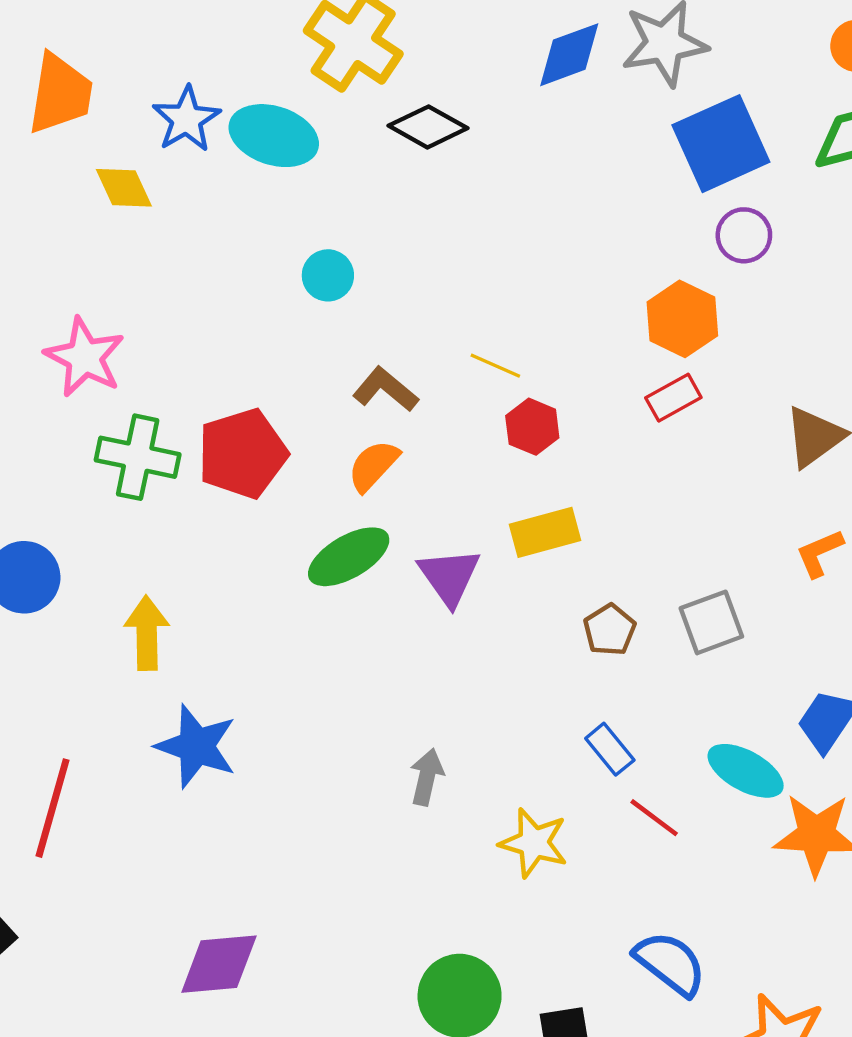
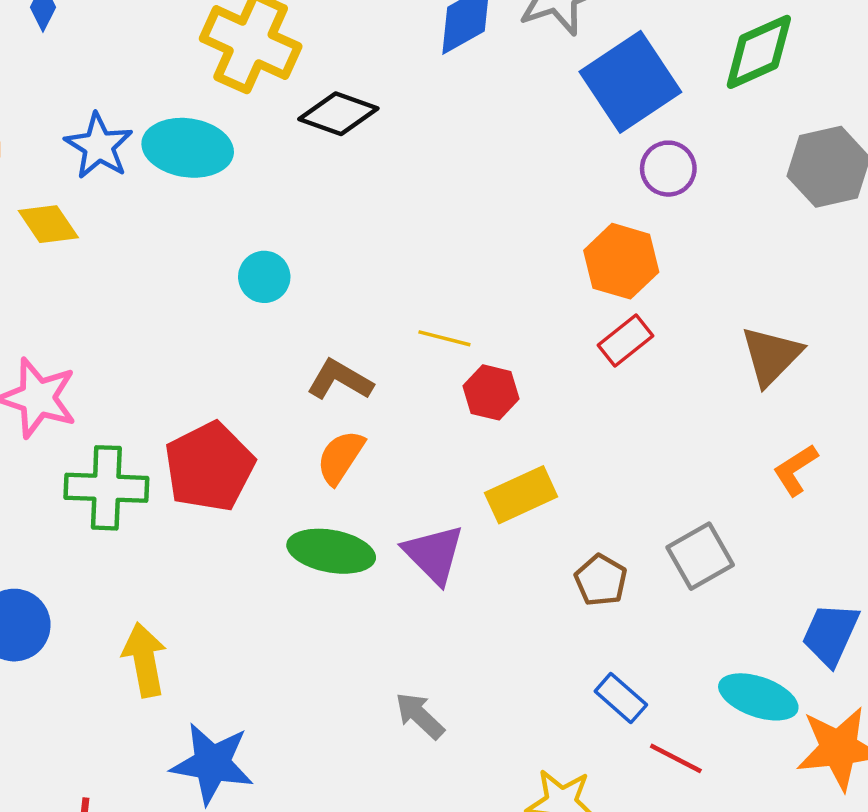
green ellipse: (349, 557) -> (331, 551), turned 50
gray arrow: (427, 777) -> (420, 716), moved, turned -50

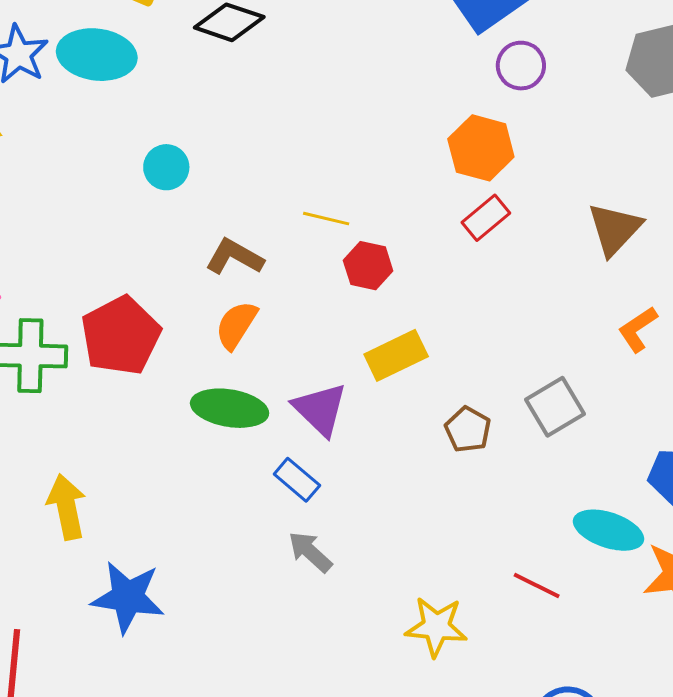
blue rectangle: (621, 698) -> (297, 480), moved

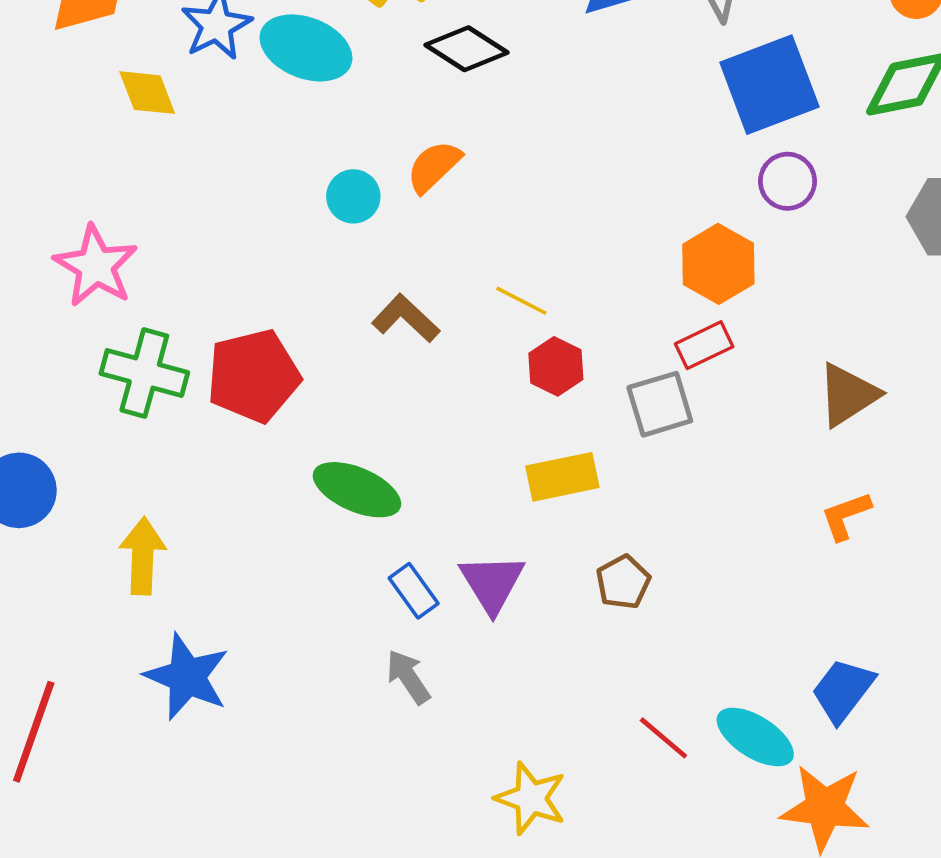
orange semicircle: (236, 325) -> (434, 167), moved
gray square: (555, 407) -> (660, 404), moved
purple triangle: (320, 409) -> (492, 583), moved
red line: (537, 586) -> (663, 738), moved

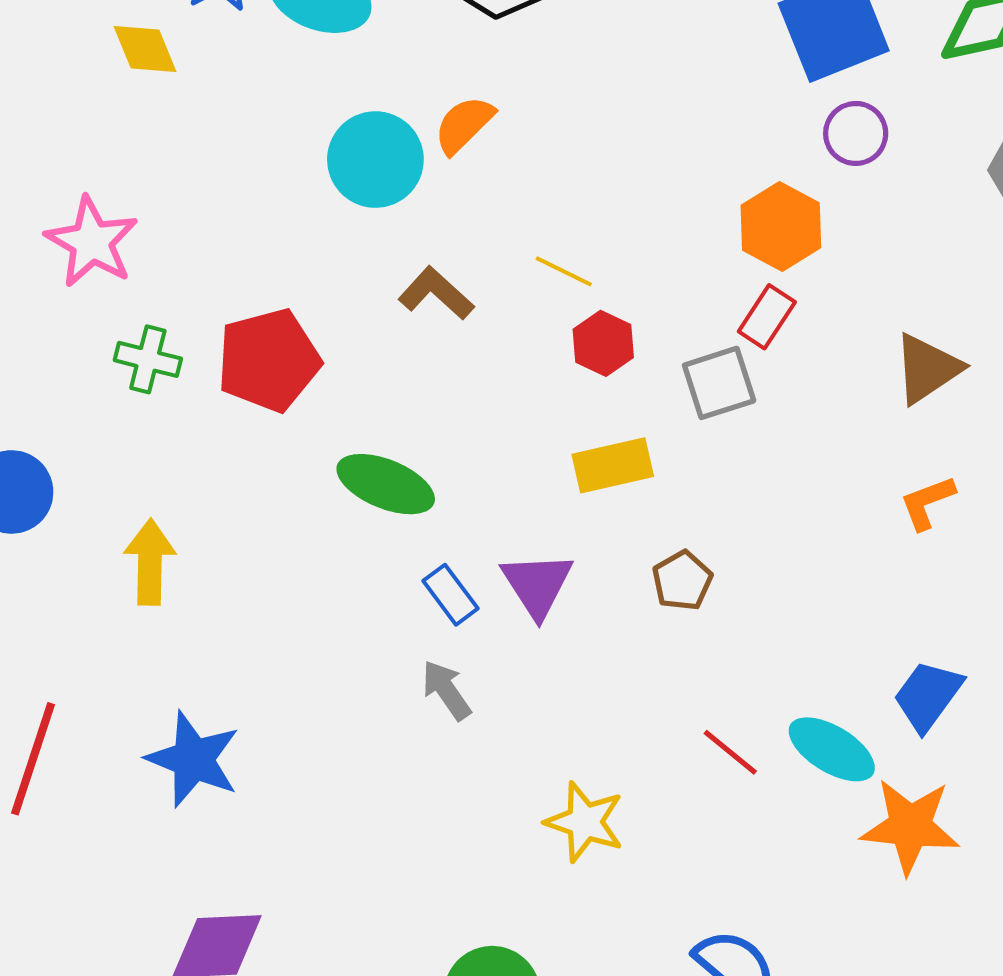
cyan circle: (353, 196) -> (375, 160), size x1.6
red rectangle: (704, 345) -> (767, 317), turned -30
green cross: (144, 373) -> (148, 359), size x0.7
blue star: (187, 677) -> (193, 759), moved

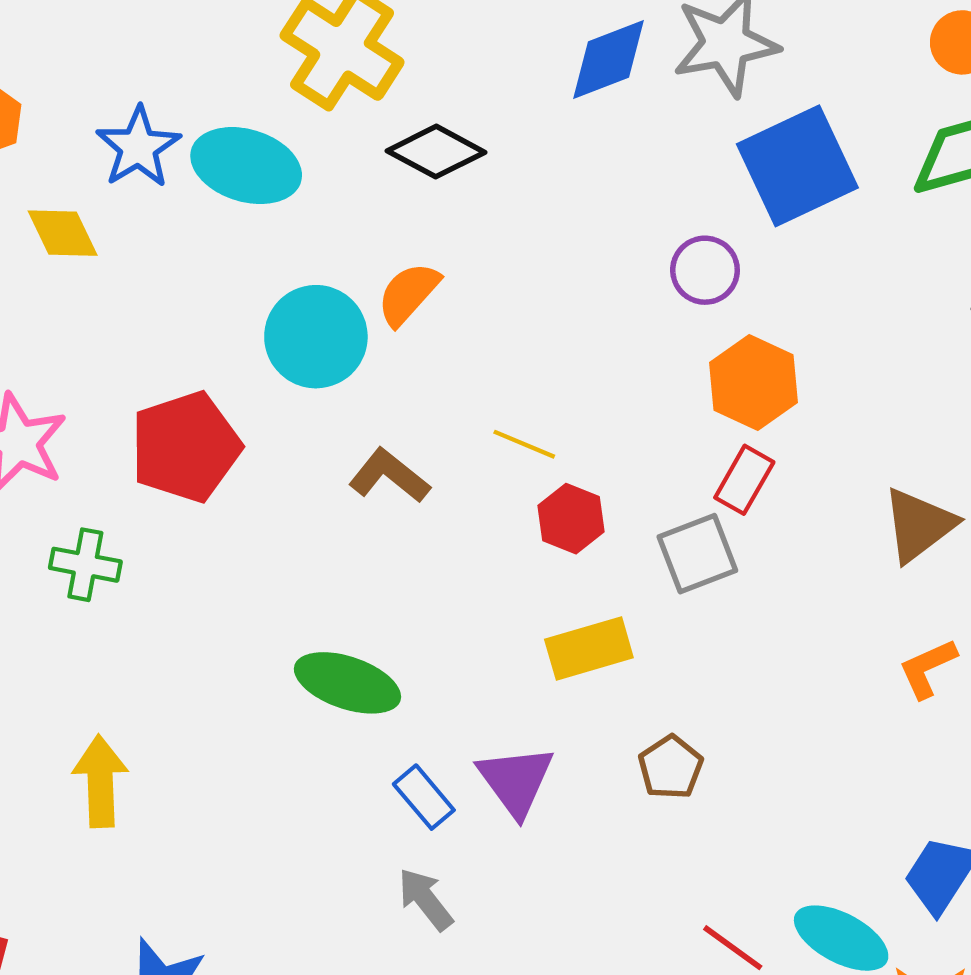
purple circle: (856, 133) -> (705, 270), moved
red pentagon: (269, 360) -> (185, 447), moved

